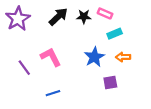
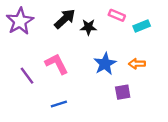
black star: (84, 17) -> (88, 27), moved
cyan rectangle: (115, 34) -> (142, 26), moved

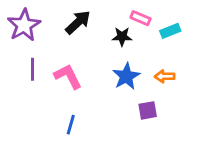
black star: (88, 27) -> (122, 37), moved
purple line: (27, 76) -> (32, 69), moved, turned 36
blue line: (59, 104) -> (71, 125), turned -56

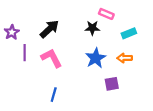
black arrow: (78, 22) -> (49, 29), moved
purple star: (24, 25) -> (12, 32), moved, size x0.6
cyan rectangle: (170, 31) -> (129, 33), moved

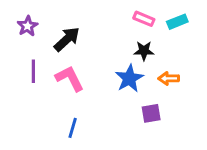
black star: (92, 28) -> (144, 51), moved
purple star: (12, 32) -> (28, 26), moved
cyan rectangle: (129, 33) -> (177, 22), moved

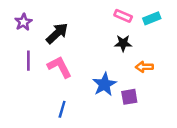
blue star: (129, 78) -> (104, 84), moved

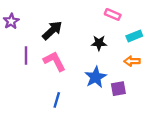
cyan rectangle: (152, 18) -> (134, 36), moved
purple star: (23, 22) -> (11, 21), moved
black star: (123, 43) -> (99, 43), moved

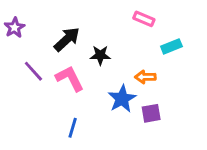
black star: (99, 43) -> (100, 55), moved
purple line: (26, 55) -> (33, 71), turned -42
orange arrow: (132, 61) -> (145, 77), moved

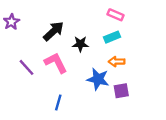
cyan rectangle: (171, 46) -> (112, 37), moved
purple line: (33, 71) -> (27, 67), moved
blue star: (122, 99) -> (98, 79), turned -30

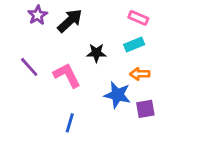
purple star: (11, 22) -> (38, 15), moved
black arrow: (54, 31) -> (70, 21), moved
purple line: (27, 67) -> (29, 67), moved

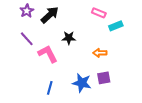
cyan rectangle: (134, 45) -> (116, 26), moved
purple line: (29, 67) -> (27, 39), moved
blue star: (117, 95) -> (82, 83), moved

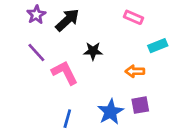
cyan rectangle: (116, 26) -> (158, 46), moved
blue star: (82, 83) -> (111, 112), turned 30

